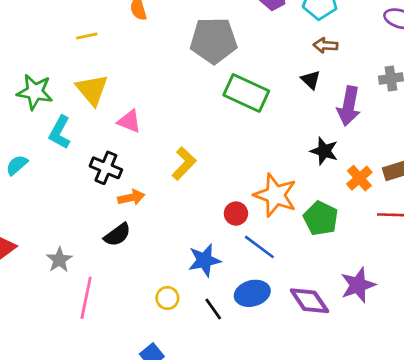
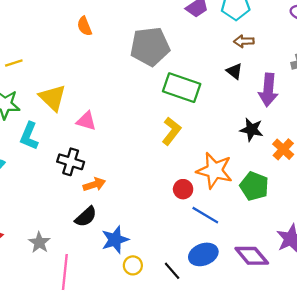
yellow line: (87, 36) -> (14, 63), moved
yellow L-shape: (184, 163) -> (171, 131), moved
blue star: (204, 260) -> (115, 240), moved

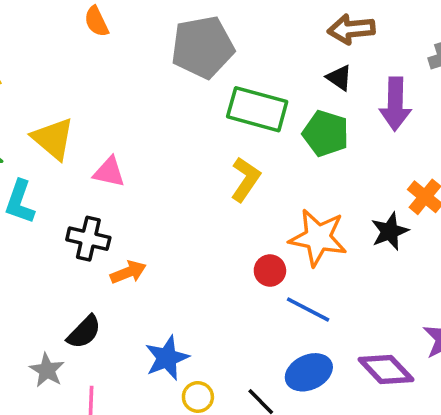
brown arrow: (244, 41) -> (351, 29), size x1.4
black star: (252, 130) -> (390, 231), moved, turned -30
green pentagon: (254, 186) -> (326, 133), moved
black semicircle: (86, 217) -> (84, 332), moved

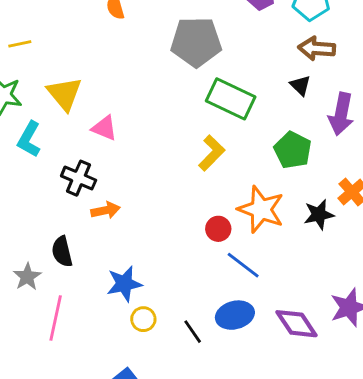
green pentagon: (326, 133) -> (293, 150), moved
black semicircle: (84, 332) -> (62, 252), turned 112

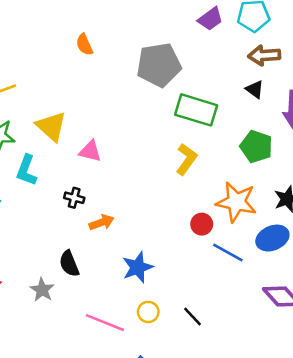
black cross: (79, 178) -> (74, 198), size x0.7
blue star: (124, 284) -> (138, 267), moved
blue ellipse: (235, 315) -> (272, 238), moved
pink line: (56, 318) -> (105, 323), moved, turned -72

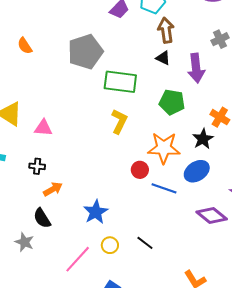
brown arrow: (264, 55) -> (166, 30), turned 95
orange arrow: (102, 222) -> (53, 189), moved
pink line: (105, 323) -> (78, 259), turned -60

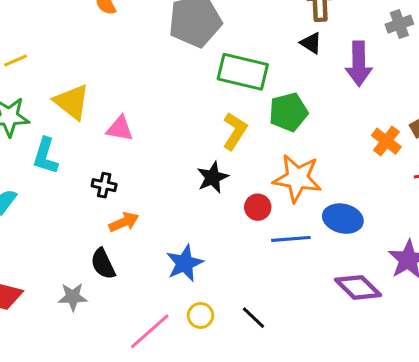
green pentagon: (172, 102) -> (288, 112), moved, turned -30
black star: (203, 139) -> (213, 177), moved
blue ellipse: (197, 171) -> (343, 219), turned 40
blue line: (164, 188) -> (291, 239), turned -30
gray star: (24, 242) -> (73, 297), turned -30

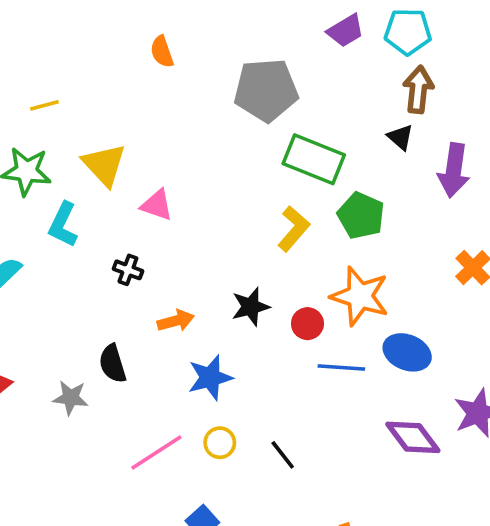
green pentagon: (288, 112) -> (361, 216), turned 30
black star: (213, 177) -> (251, 307), moved
orange arrow: (124, 222) -> (176, 321), moved

